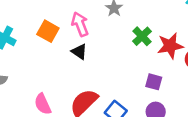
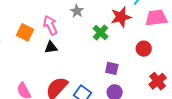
red star: (170, 46) -> (121, 17), moved
black triangle: (79, 52) -> (51, 47), turned -40

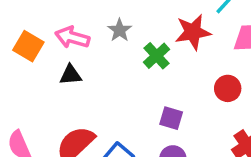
gray star: (77, 11) -> (120, 30), moved
pink arrow: (50, 25) -> (72, 37), turned -54

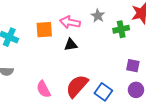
orange square: (28, 46) -> (44, 30), turned -30
green cross: (156, 56) -> (121, 29), turned 35

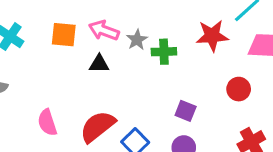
gray star: (98, 16) -> (137, 40), moved
green cross: (121, 29) -> (164, 52), moved

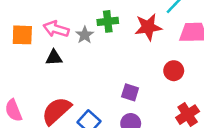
green cross: (164, 52) -> (108, 21), moved

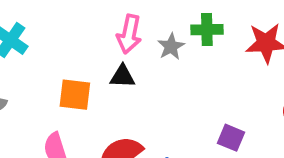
pink arrow: (56, 29) -> (129, 34), turned -100
orange square: (22, 35) -> (75, 95), moved

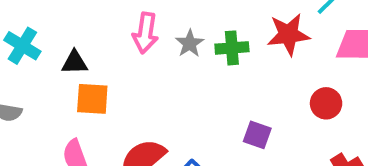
green cross: (207, 30) -> (232, 48), moved
black triangle: (123, 76) -> (75, 62), moved

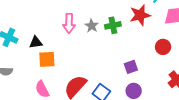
purple square: (257, 135) -> (131, 67), turned -32

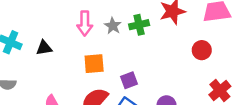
orange square: (47, 59) -> (94, 64), moved
purple square: (131, 67) -> (129, 80), moved

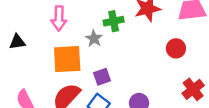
gray star: (113, 26) -> (94, 38), moved
orange square: (94, 64) -> (67, 59), size x1.4

